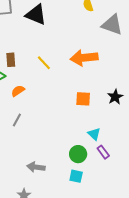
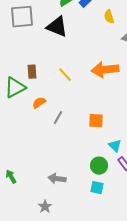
orange square: (83, 99) -> (96, 121), moved
gray line: (17, 120) -> (58, 118), moved

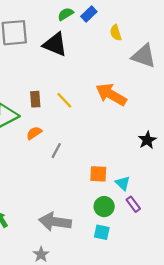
orange arrow: (105, 70) -> (111, 95), turned 36
brown rectangle: (32, 72) -> (35, 99), moved
orange square: (96, 121) -> (98, 174), moved
gray arrow: (57, 179) -> (55, 222), size x1.5

